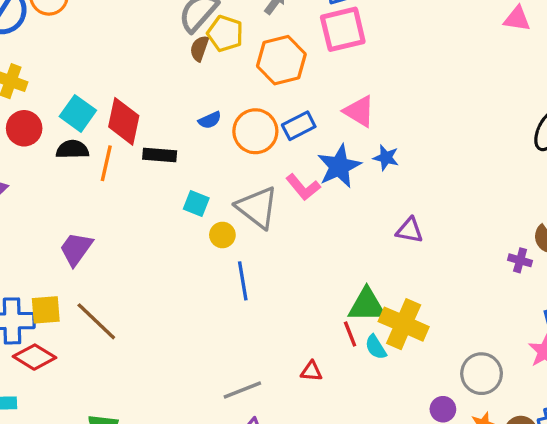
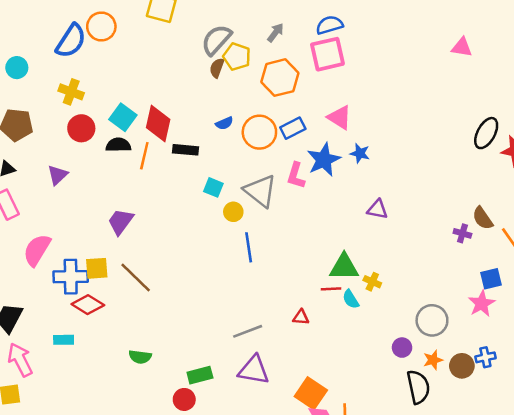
pink L-shape: (303, 187) -> (296, 176), turned 56
yellow cross: (404, 324) -> (372, 282), size x0.5
red line: (350, 334) -> (331, 289), turned -72

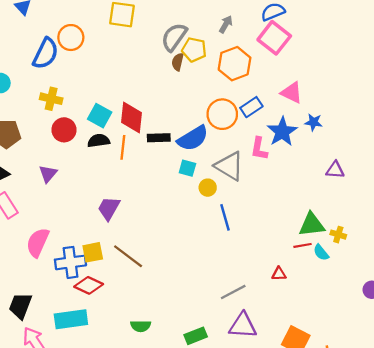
pink square: (327, 54) -> (274, 38), turned -32
blue semicircle: (224, 123) -> (193, 138), moved, size x2.0
cyan rectangle: (64, 340) -> (71, 319), size x1.8

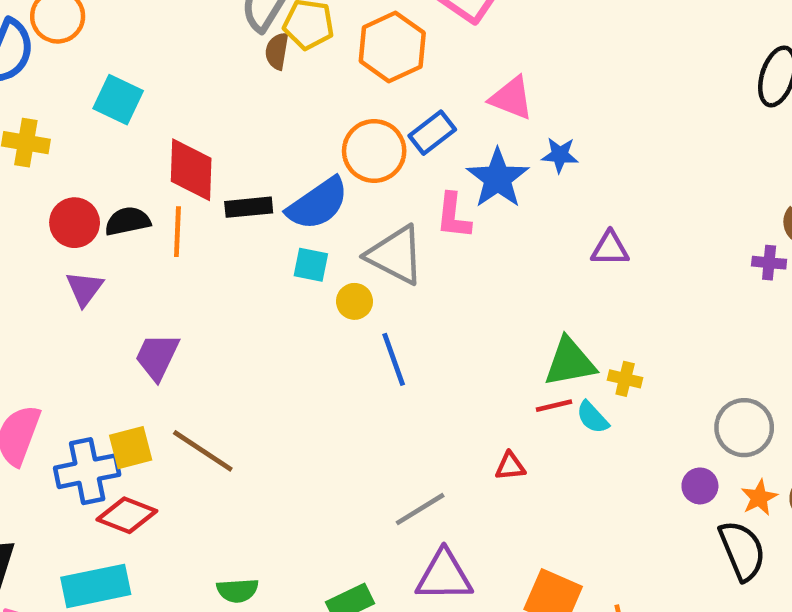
cyan square: (100, 116) -> (118, 100), moved
red circle: (64, 130) -> (75, 223), moved
purple triangle: (48, 174) -> (84, 289), moved

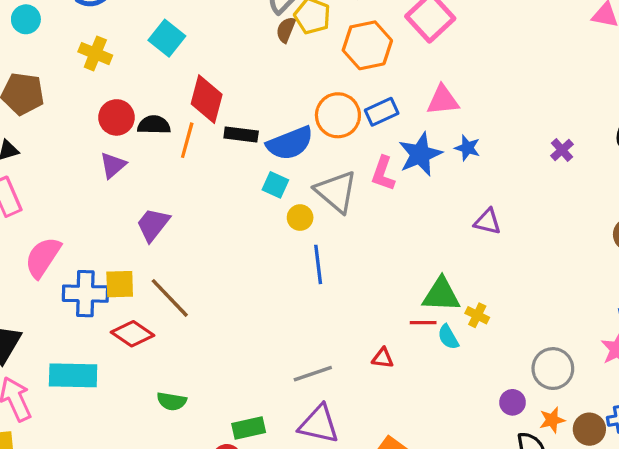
pink triangle: (512, 98) -> (443, 100), turned -40
purple cross: (769, 263) -> (562, 150), moved, turned 30
red diamond: (127, 515) -> (133, 334), moved

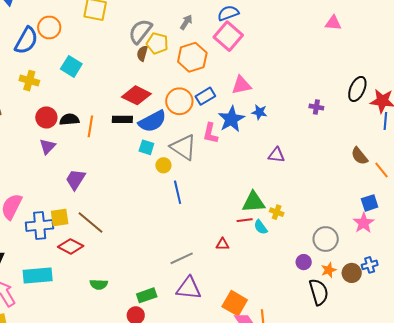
red diamond: (207, 99) -> (136, 95), moved, turned -72
purple cross: (562, 150) -> (316, 107), turned -32

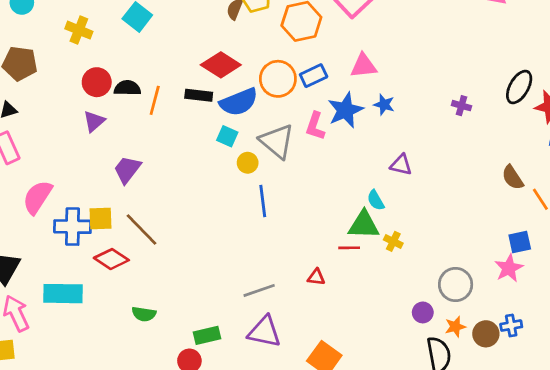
cyan semicircle: (261, 227) -> (376, 200), moved

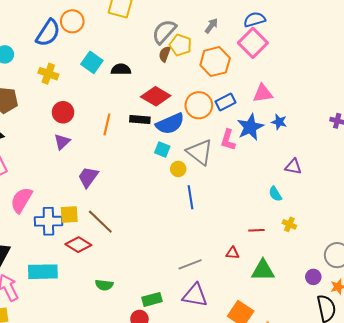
black semicircle: (127, 88) -> (121, 69), moved
green triangle: (364, 225) -> (263, 270), moved

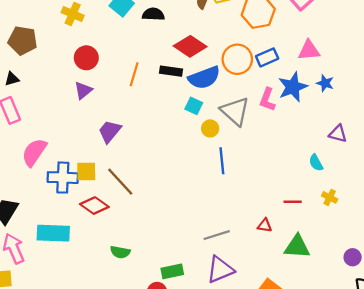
purple triangle: (195, 295) -> (220, 270), turned -36

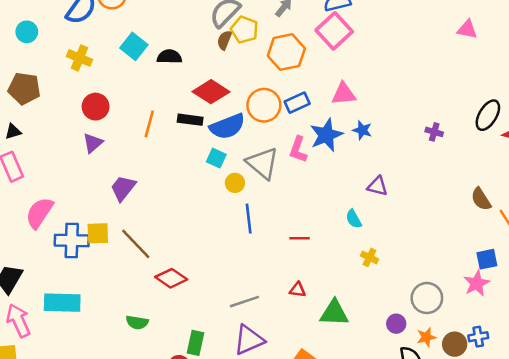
red line: (293, 202) -> (300, 238), moved
red diamond: (94, 206) -> (171, 278), moved
green rectangle: (172, 271) -> (196, 343), turned -65

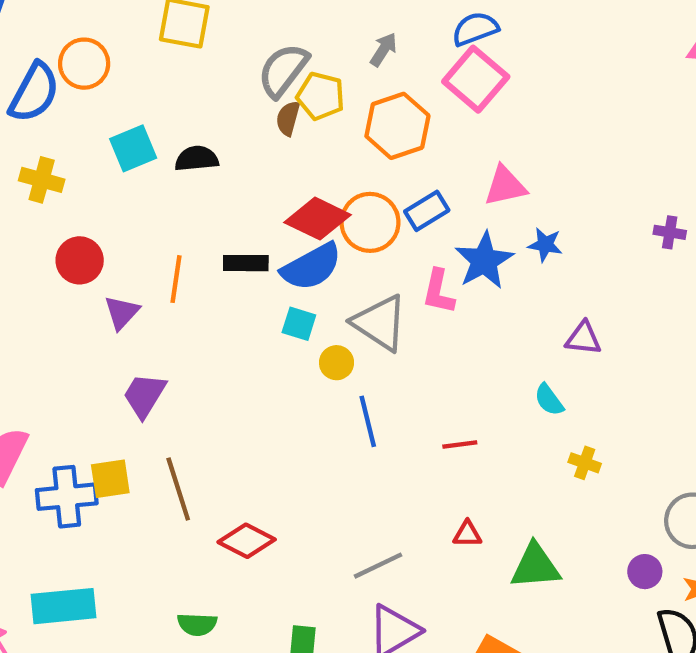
cyan square: (134, 46) -> (133, 148), turned 36
red diamond: (211, 92) -> (318, 219), moved
purple triangle: (93, 143) -> (122, 312), moved
brown line: (136, 244) -> (178, 489), turned 33

